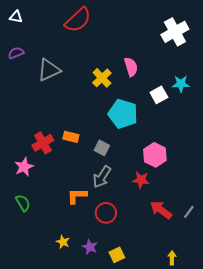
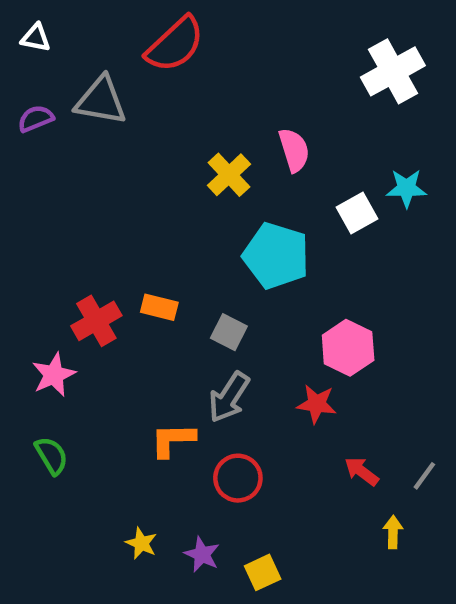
gray triangle: (49, 70) -> (101, 101), moved, turned 35
red arrow: (161, 210) -> (362, 471), size x0.7
yellow arrow: (172, 258) -> (393, 532), moved

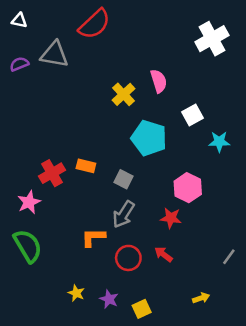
cyan star: (406, 188) -> (219, 142), moved
green semicircle: (51, 456) -> (28, 246), size x1.6
red arrow: (362, 471) -> (163, 254), moved
yellow arrow: (393, 532) -> (201, 298), moved, turned 70

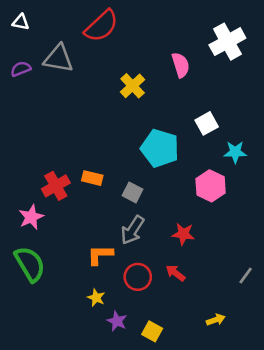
pink semicircle: (159, 81) -> (181, 65), moved
yellow cross: (124, 94) -> (133, 86), moved
pink hexagon: (188, 188) -> (211, 186), moved
yellow star: (76, 293) -> (96, 298), moved
yellow square: (142, 309) -> (152, 331), turned -36

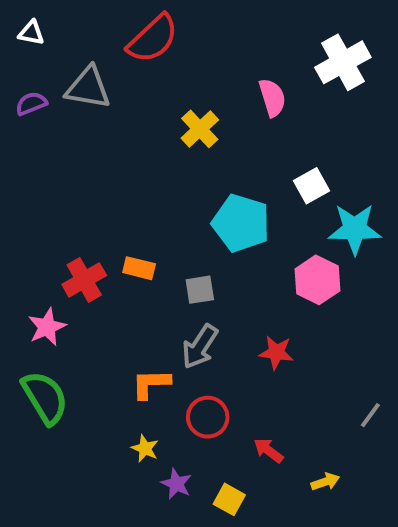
cyan star: (235, 152) -> (355, 229), size x1.5
gray square: (133, 192) -> (200, 290), turned -36
red arrow: (175, 273) -> (268, 450), moved

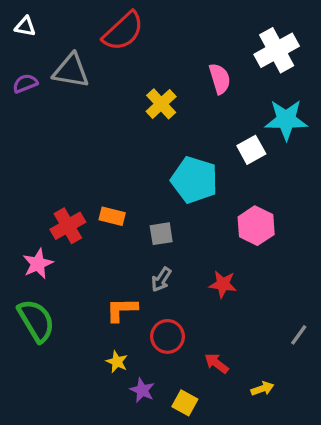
cyan star: (355, 229) -> (286, 120), moved
gray arrow: (200, 347) -> (161, 280), size x0.7

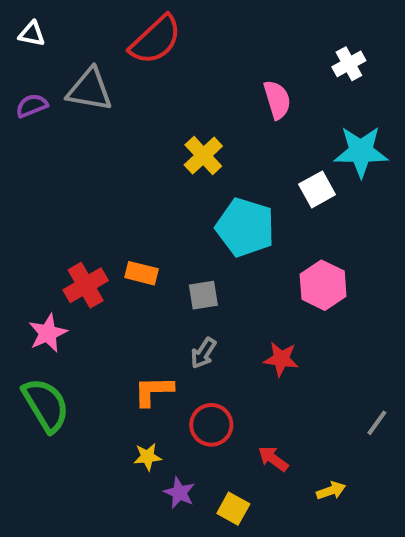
white cross: (277, 50) -> (349, 64), size x0.6
yellow cross: (161, 104) -> (203, 156), moved
yellow star: (117, 362) -> (147, 457), turned -30

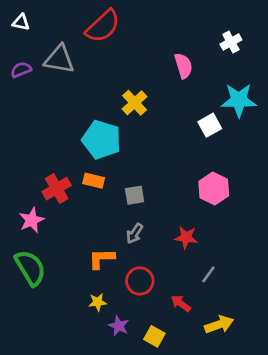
cyan pentagon: (245, 227) -> (102, 140), moved
gray line: (377, 423) -> (208, 274), moved
yellow arrow: (331, 491) -> (219, 325), size x1.5

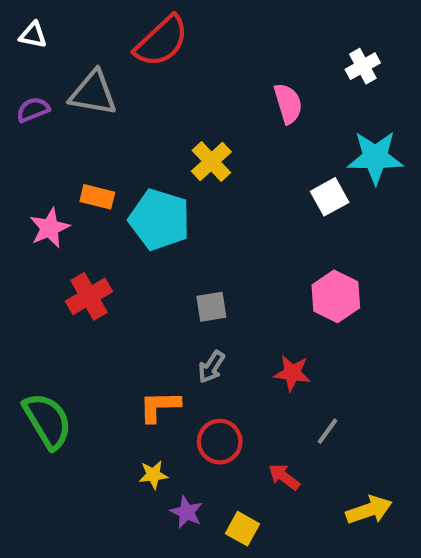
orange rectangle: (94, 181) -> (97, 197), moved
pink star: (32, 220) -> (50, 228), moved
yellow arrow: (219, 325) -> (369, 510), moved

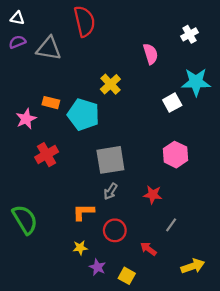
red semicircle: (162, 41) -> (84, 21), turned -60
purple semicircle: (33, 110) -> (17, 42), moved
gray square: (211, 307) -> (110, 160), size x1.8

